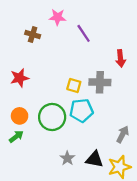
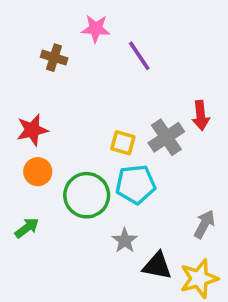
red arrow: (120, 58) -> (201, 116), moved
gray cross: (100, 82) -> (166, 137), turned -36
orange circle: (20, 116) -> (38, 172), moved
gray star: (67, 158) -> (125, 240), moved

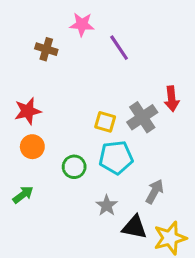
green circle: (87, 195) -> (74, 167), size x0.6
gray arrow: (204, 224) -> (155, 192), moved

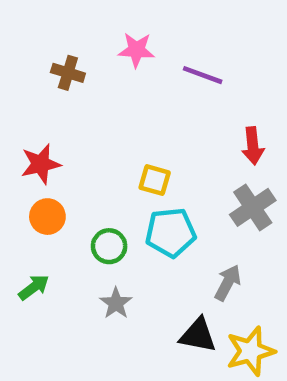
pink star: (82, 24) -> (136, 50), moved
purple line: (119, 48) -> (203, 75), moved, turned -36
gray cross: (142, 117) -> (253, 207), moved
gray star: (107, 205) -> (116, 303), moved

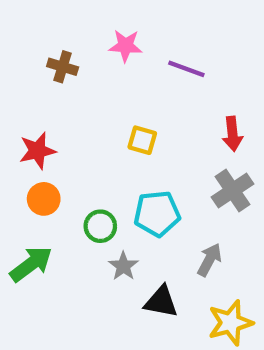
yellow square: (155, 180) -> (142, 140), moved
green arrow: (34, 287) -> (31, 264), size x1.5
gray star: (116, 303) -> (123, 266), moved
black triangle: (198, 335) -> (161, 302), moved

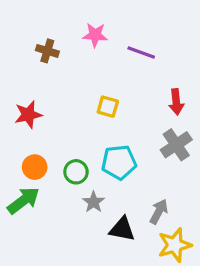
orange circle: (44, 199) -> (35, 167), moved
gray arrow: (209, 260) -> (159, 212), moved

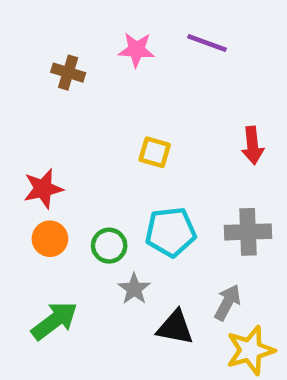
purple line: (141, 53) -> (207, 43), moved
red star: (28, 115) -> (43, 189), moved
gray cross: (176, 145) -> (248, 232), moved, turned 32
green arrow: (23, 200) -> (54, 321), moved

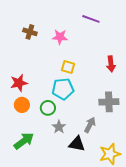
pink star: (136, 50) -> (60, 37), moved
cyan pentagon: (171, 232) -> (63, 89), moved
gray arrow: (228, 302) -> (90, 125), moved

